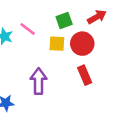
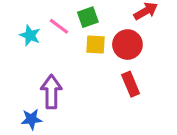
green square: (64, 21) -> (88, 17), moved
purple arrow: (39, 81) -> (51, 92), moved

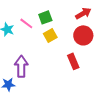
yellow square: (95, 45) -> (50, 35), turned -32
red circle: (127, 45) -> (83, 35), moved

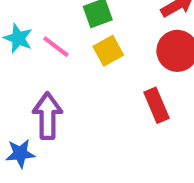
pink line: (26, 23) -> (56, 47), moved

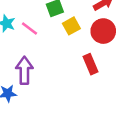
yellow square: (108, 51) -> (71, 26), moved

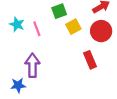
pink line: (29, 28) -> (37, 29), turned 32

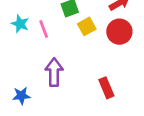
red rectangle: (90, 60) -> (106, 88), moved
purple arrow: (32, 65) -> (54, 72), moved

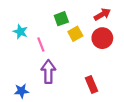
pink line: (44, 29) -> (41, 45), moved

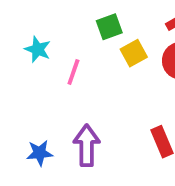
pink line: (41, 45) -> (73, 72), turned 40
purple arrow: (48, 72) -> (87, 145), moved

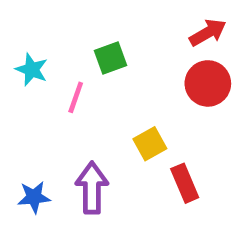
green square: (109, 27) -> (110, 58), moved
yellow square: (134, 53) -> (150, 144), moved

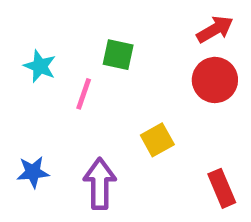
green square: (110, 58) -> (118, 55), turned 32
red rectangle: (185, 183) -> (222, 188), moved
blue star: (34, 197) -> (33, 172), moved

